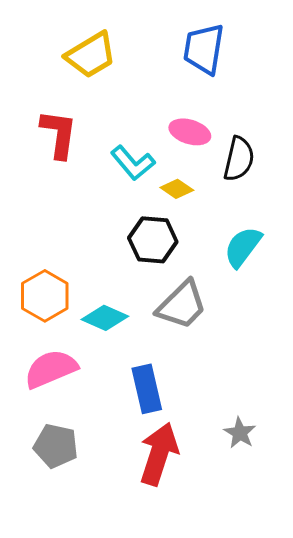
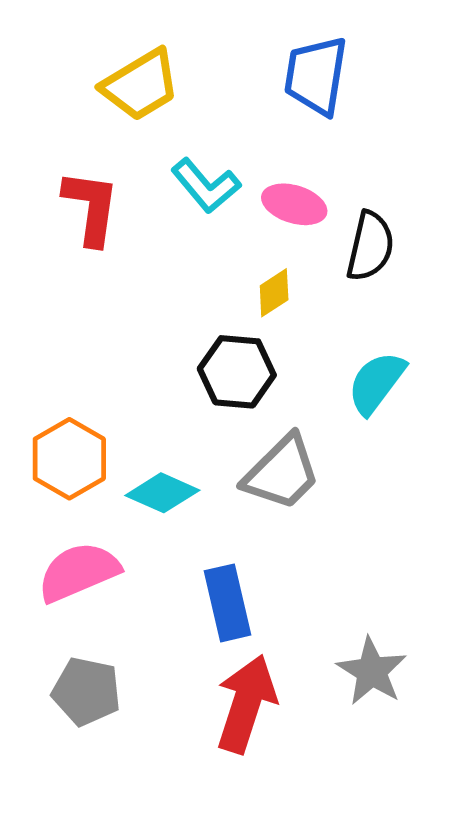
cyan L-shape: (133, 163) -> (206, 186), moved
yellow diamond: (177, 189) -> (274, 293), turned -68
gray star: (240, 433) -> (372, 671), size x1.4

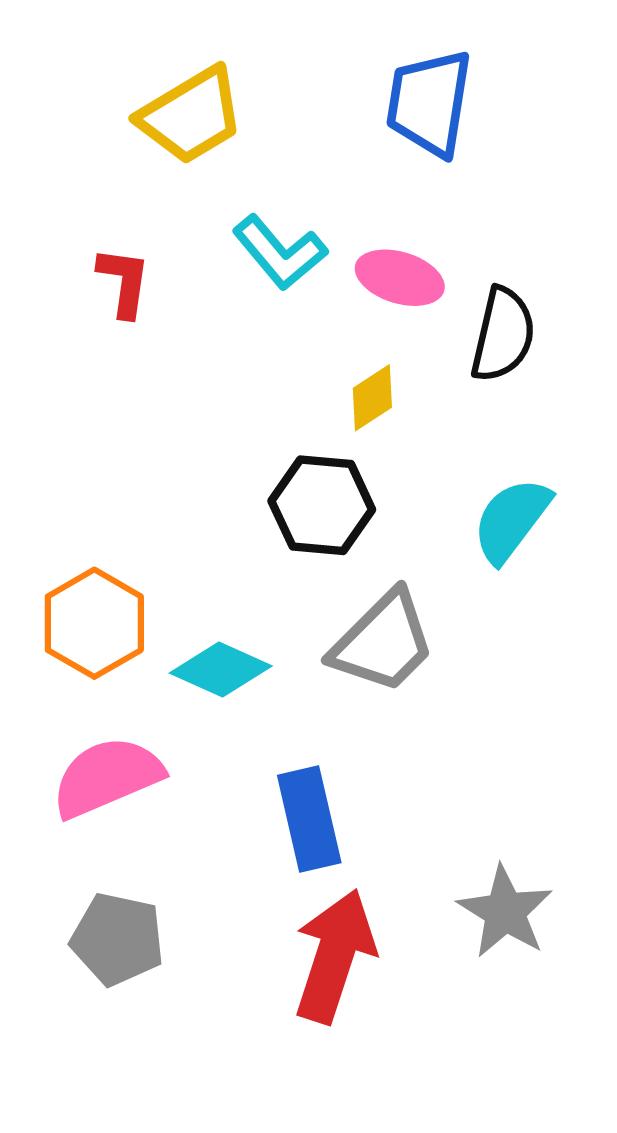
red L-shape: (91, 207) -> (124, 282), size x0.7

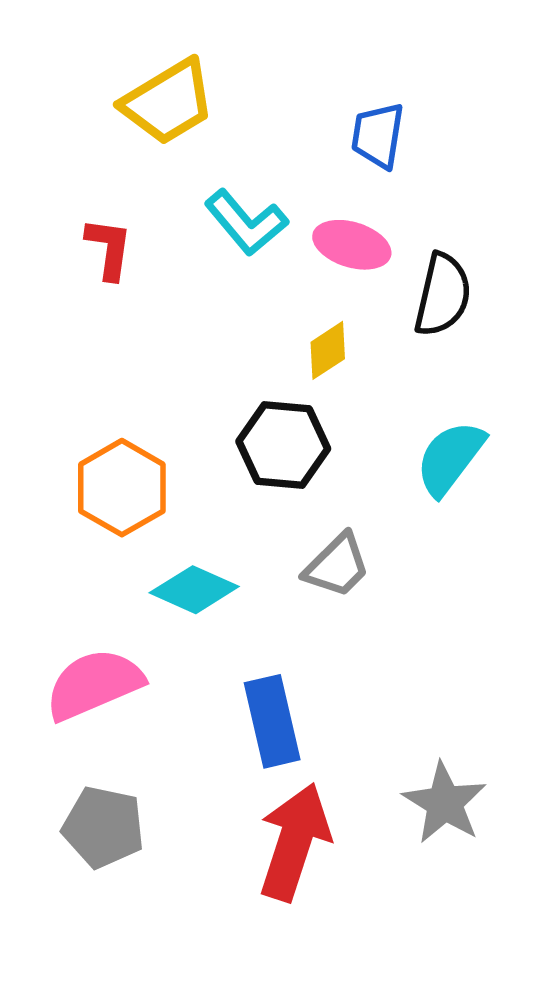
blue trapezoid: (429, 103) -> (378, 135), moved, size x0.7
orange hexagon: (94, 623) -> (122, 488), moved
gray trapezoid: (383, 642) -> (337, 566), size x0.7

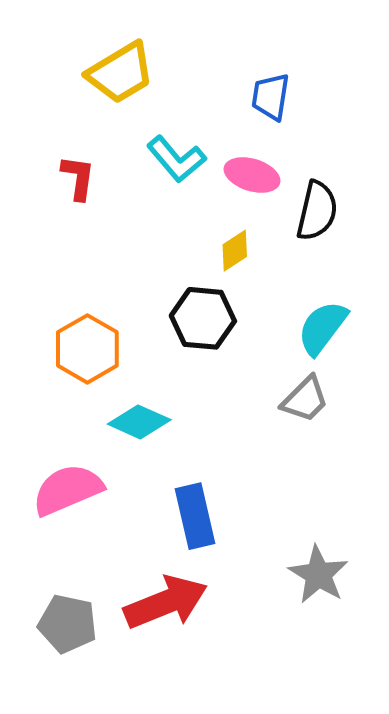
gray trapezoid: (337, 566) -> (305, 399), moved
gray pentagon: (103, 827) -> (67, 624), moved
red arrow: (294, 842) -> (166, 602), moved, turned 50

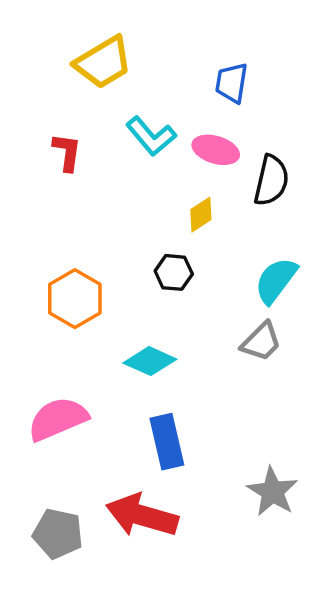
black hexagon: (203, 318) -> (174, 272), size x0.7
cyan diamond: (139, 422) -> (150, 361), moved
red arrow: (166, 602) -> (142, 515), turned -142

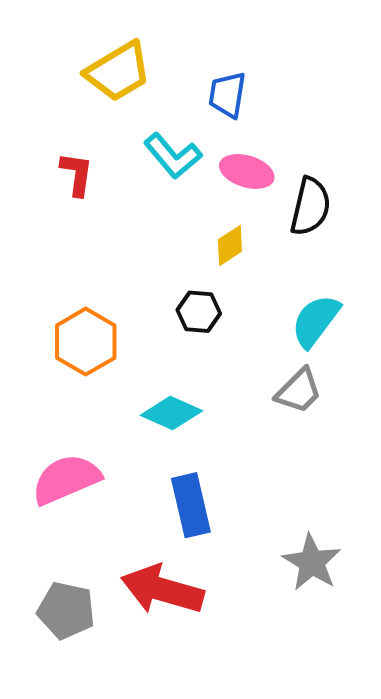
blue trapezoid: (232, 83) -> (227, 95), moved

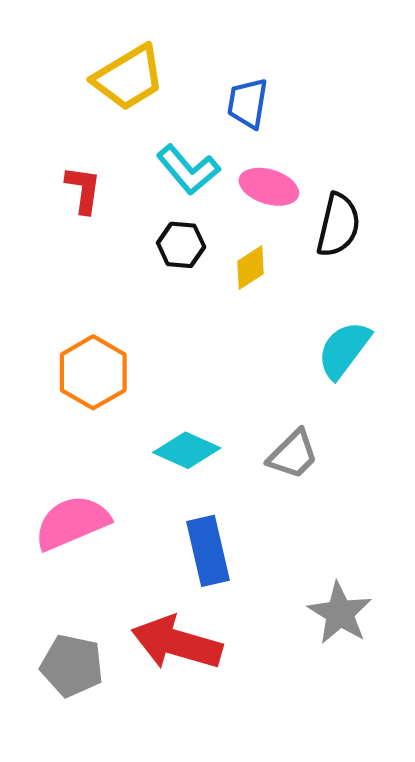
black hexagon: (199, 312) -> (181, 245), moved
gray trapezoid: (299, 391) -> (293, 455), moved

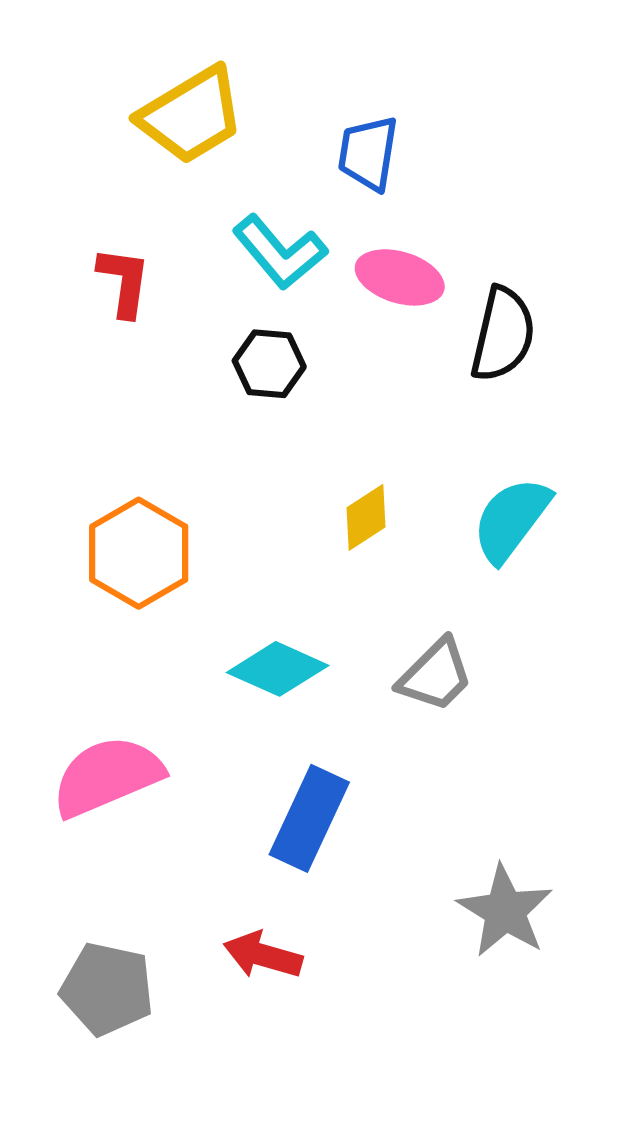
yellow diamond: (250, 268) -> (366, 517), moved
blue rectangle: (208, 551) -> (309, 818), turned 38
red arrow: (177, 643) -> (263, 955), size x0.6

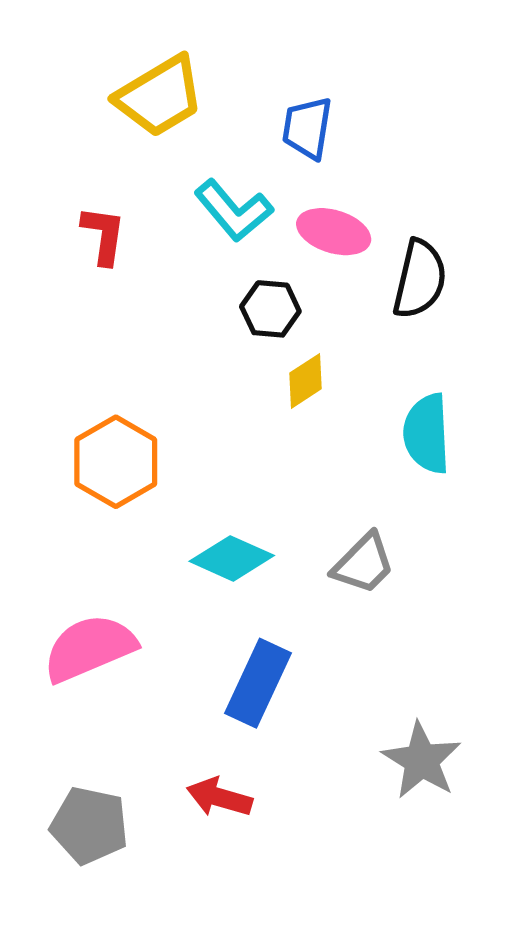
black hexagon: (269, 364) -> (270, 309), moved
yellow diamond: (366, 517) -> (306, 381), moved
cyan semicircle: (511, 519) -> (427, 434), turned -40

